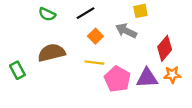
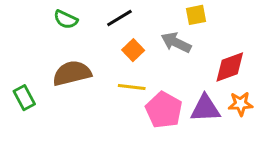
red diamond: (165, 48) -> (230, 67), turned 30

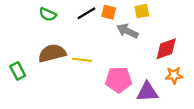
orange square: (133, 50) -> (109, 12), moved, turned -32
yellow line: (132, 87) -> (82, 60), moved
purple triangle: (205, 108) -> (147, 92), moved
pink pentagon: (164, 110) -> (119, 80), turned -30

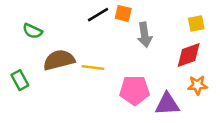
yellow square: (142, 11) -> (196, 23), moved
green semicircle: (48, 14) -> (33, 31), moved
gray arrow: (127, 31) -> (145, 35), turned -125

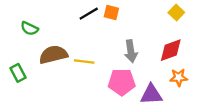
yellow square: (196, 23) -> (176, 12), moved, turned -35
gray arrow: (145, 35) -> (131, 51), moved

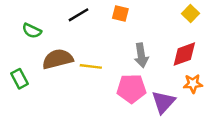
black line: (89, 14) -> (79, 15), moved
purple triangle: (151, 95) -> (163, 102), turned -45

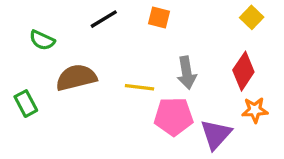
red diamond: (184, 54) -> (243, 71), turned -36
yellow line: (91, 66) -> (140, 87), moved

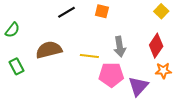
green semicircle: (42, 40) -> (12, 30), moved, turned -77

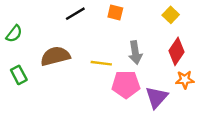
yellow square: (161, 11) -> (171, 15), moved

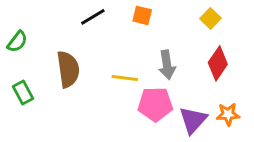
brown semicircle: (55, 56) -> (68, 69), turned 96
orange star: (185, 80) -> (228, 114), moved

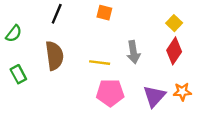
orange square: (142, 15) -> (104, 13), moved
black line: (93, 17) -> (57, 14), moved, turned -36
yellow square: (211, 18) -> (174, 23), moved
pink pentagon: (155, 104) -> (110, 93), moved

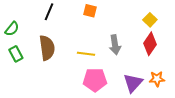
green rectangle: (18, 74) -> (16, 54), moved

